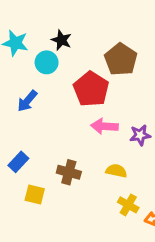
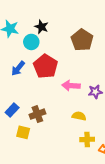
red pentagon: (91, 89) -> (46, 66), moved
brown cross: (69, 172) -> (37, 114), moved, turned -35
yellow cross: (128, 205) -> (87, 139), turned -32

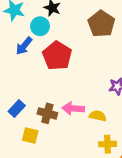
blue arrow: (18, 68) -> (24, 46), moved
pink arrow: (71, 86) -> (73, 108), moved
brown cross: (37, 114) -> (47, 113), turned 35

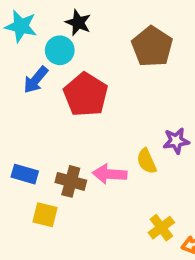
blue rectangle: (17, 108) -> (25, 174), turned 63
yellow semicircle: (98, 116) -> (147, 161), moved, turned -126
yellow cross: (108, 144) -> (161, 228), turned -35

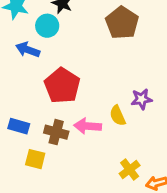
blue arrow: (36, 80) -> (28, 50), turned 70
red pentagon: (86, 95) -> (62, 86), moved

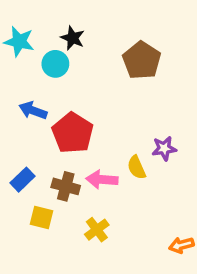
blue arrow: (28, 50) -> (33, 110), moved
blue rectangle: (19, 126) -> (23, 180), turned -60
yellow cross: (130, 170) -> (97, 230), moved

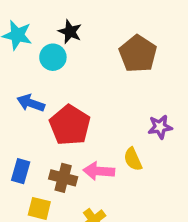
purple star: (164, 148) -> (160, 127), moved
blue rectangle: (23, 180) -> (21, 171), turned -30

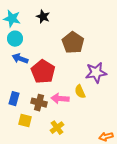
brown pentagon: (138, 54) -> (73, 43), moved
cyan circle: (53, 57) -> (15, 39), moved
purple star: (160, 127) -> (96, 73), size x1.5

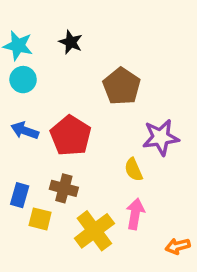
blue arrow: (20, 59) -> (25, 131), moved
blue rectangle: (14, 99) -> (20, 195), moved
pink arrow: (60, 99) -> (135, 214), moved, turned 96
yellow cross: (57, 128) -> (94, 231), size x1.6

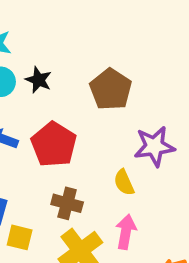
black star: (71, 42) -> (39, 80), moved
brown cross: (64, 188) -> (67, 203), moved

